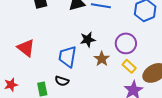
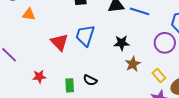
purple circle: (126, 43) -> (165, 43), moved
blue trapezoid: (68, 57) -> (85, 36), moved

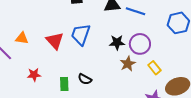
orange triangle: (29, 14) -> (22, 38), moved
purple circle: (165, 43) -> (140, 44), moved
yellow rectangle: (159, 75) -> (154, 68), moved

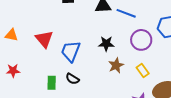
blue trapezoid: (81, 34) -> (71, 51), moved
purple circle: (140, 44) -> (141, 40), moved
red star: (34, 75) -> (13, 71), moved

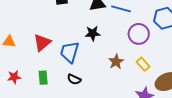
red triangle: (44, 39) -> (42, 43), turned 36
black star: (106, 44) -> (93, 33), moved
green rectangle: (52, 83) -> (43, 78), moved

